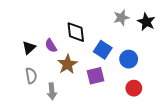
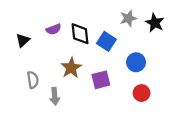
purple semicircle: (51, 46) -> (54, 29), moved, turned -80
black triangle: (29, 48) -> (23, 40), moved
blue square: (103, 50) -> (106, 41), moved

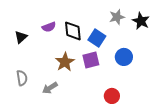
gray semicircle: (33, 80) -> (22, 78), moved
purple square: (101, 80) -> (91, 60), moved
red circle: (142, 93) -> (112, 96), moved
gray arrow: (55, 96) -> (50, 88), turned 63

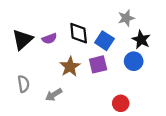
black star: (141, 21) -> (141, 40), moved
purple semicircle: (49, 27) -> (49, 39), moved
black triangle: (21, 37) -> (22, 40), size x1.5

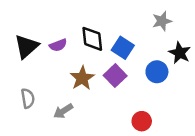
gray star: (126, 18) -> (162, 21), moved
black star: (141, 40) -> (180, 53), moved
purple square: (98, 64) -> (115, 76), turned -30

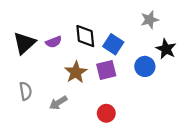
purple square: (115, 76) -> (106, 70), turned 30
red circle: (142, 121) -> (106, 113), moved

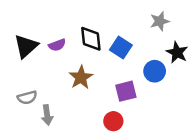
purple square: (106, 70) -> (126, 91), moved
gray semicircle: (26, 91) -> (27, 97), turned 84
gray arrow: (58, 103) -> (47, 115), moved, turned -66

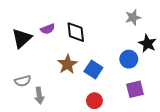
purple semicircle: (57, 45) -> (48, 29), moved
blue square: (121, 47) -> (93, 69), moved
purple square: (126, 91) -> (135, 89), moved

